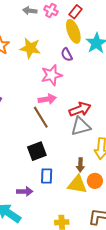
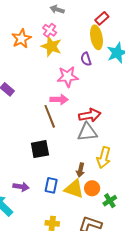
pink cross: (51, 11) -> (50, 30), moved
blue rectangle: (47, 176) -> (51, 185), moved

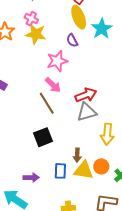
pink arrow: (59, 99) -> (53, 85), turned 54
brown arrow: (80, 170) -> (77, 155), moved

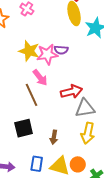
yellow star: (36, 34) -> (29, 51), moved
purple semicircle: (72, 40) -> (61, 50), moved, turned -64
gray triangle: (87, 112) -> (85, 108), moved
brown arrow: (77, 155) -> (54, 137), moved

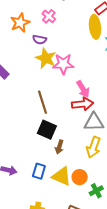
purple semicircle: (61, 50) -> (40, 40), moved
pink arrow: (40, 78) -> (83, 89), moved
black square: (24, 128) -> (47, 130), moved, turned 30

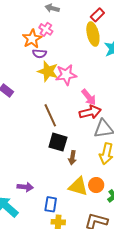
orange star: (20, 23) -> (32, 39), moved
blue rectangle: (39, 171) -> (51, 204), moved

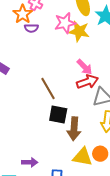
yellow star: (48, 71) -> (79, 31), moved
pink star: (66, 75) -> (65, 23), moved
brown arrow: (72, 158) -> (74, 129), size x1.6

